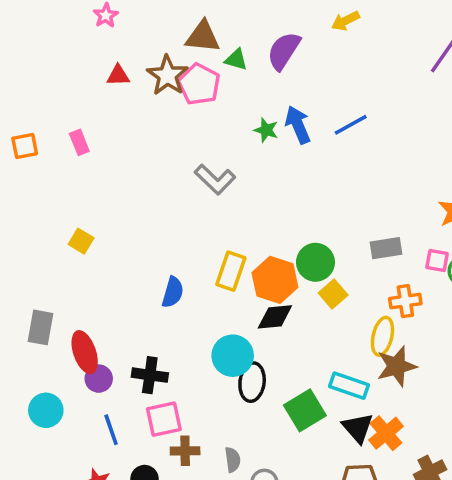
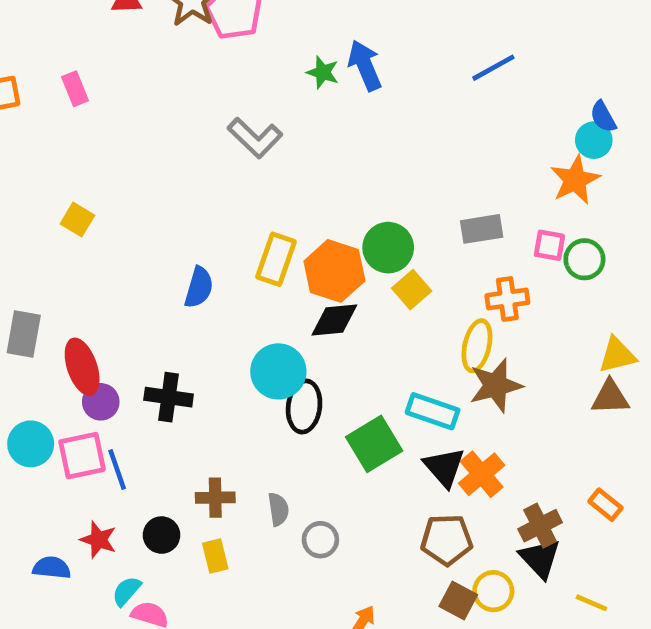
blue line: (351, 125) -> (493, 68), moved
pink square: (164, 419) -> (82, 456), moved

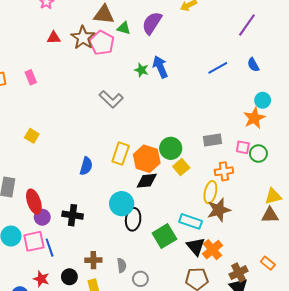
blue semicircle: (603, 117) -> (253, 65), moved

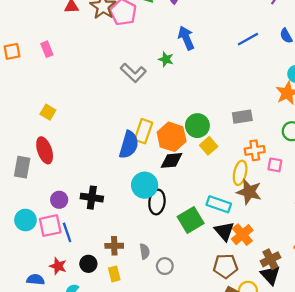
green star: (141, 70) -> (166, 59), moved
pink square: (243, 147) -> (275, 165), moved
blue semicircle: (86, 166) -> (129, 145), moved, size x1.4
red ellipse: (34, 202) -> (45, 150), moved
brown star: (219, 210) -> (249, 192), turned 30

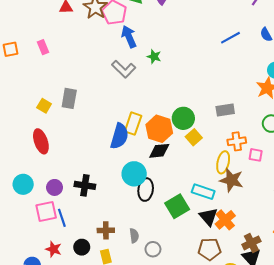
blue arrow: (186, 38) -> (129, 37), moved
gray rectangle: (22, 167) -> (69, 98), moved
cyan circle: (25, 220) -> (23, 184), moved

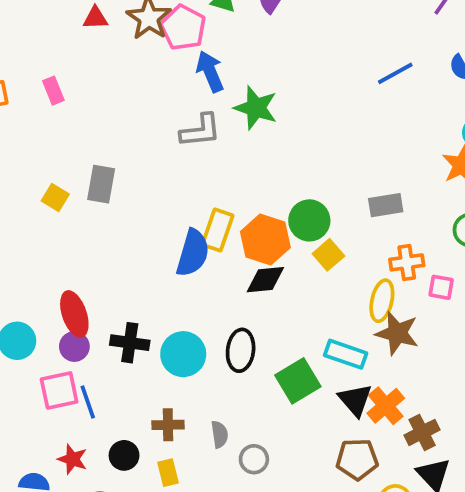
green star: (154, 57) -> (256, 108), size x1.6
gray L-shape: (124, 69) -> (200, 131), turned -50
red ellipse: (41, 141) -> (74, 314), moved
cyan circle: (134, 174) -> (183, 354), moved
brown cross: (251, 243) -> (422, 432), moved

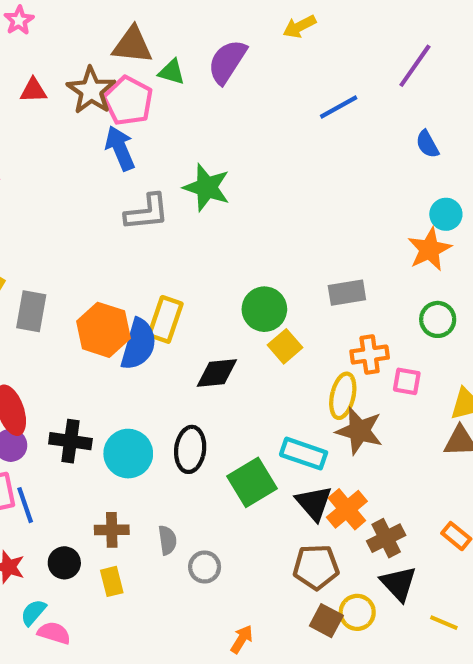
blue arrow: (210, 71) -> (120, 148), moved
blue line: (395, 73) -> (339, 107), moved
gray rectangle: (101, 184) -> (31, 311), moved
orange hexagon: (265, 240) -> (103, 330), moved

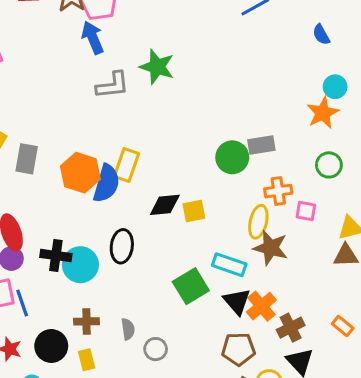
green circle: (264, 309) -> (232, 157), moved
yellow square: (285, 346) -> (194, 211), moved, turned 30
black ellipse: (190, 449) -> (122, 246), moved
cyan circle: (128, 454) -> (80, 265), moved
black circle: (64, 563) -> (51, 346), size x1.4

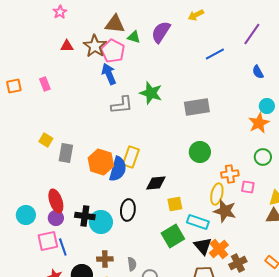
gray rectangle: (261, 145) -> (197, 107), moved, size x1.4
yellow square: (194, 211) -> (175, 204), moved

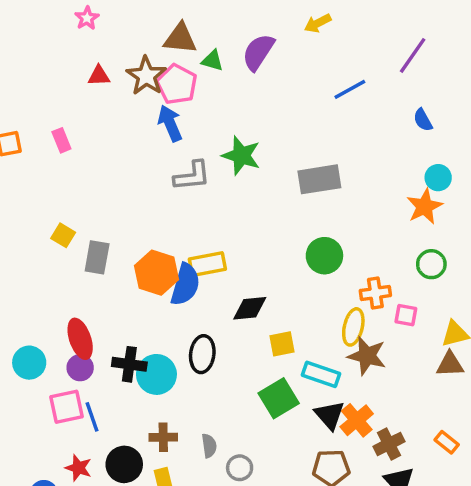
yellow rectangle: (131, 157) -> (207, 264), turned 60

